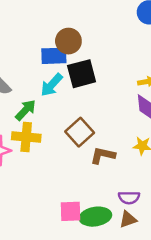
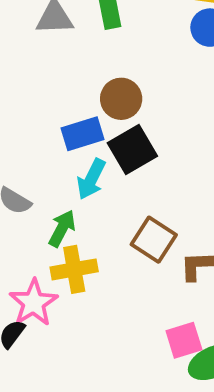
brown circle: (68, 41) -> (121, 99), moved
pink square: (71, 211) -> (184, 340), moved

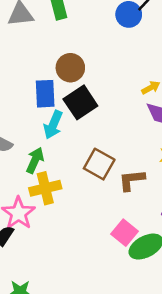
blue rectangle: (83, 134) -> (45, 94), turned -72
pink square: (184, 340) -> (125, 233), turned -30

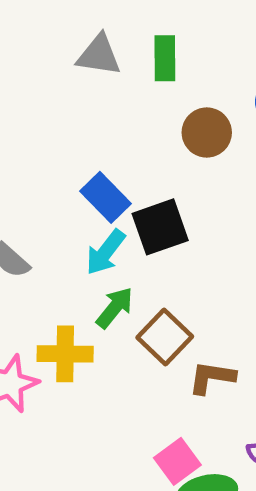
brown circle: (70, 68) -> (207, 133), moved
blue rectangle: (45, 94) -> (105, 197), turned -56
green arrow: (35, 160) -> (115, 308), moved

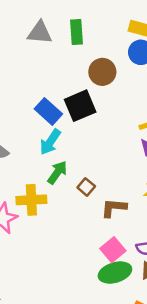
black square: (160, 227) -> (80, 106), moved
brown square: (165, 337) -> (86, 187), size x0.6
pink square: (177, 461) -> (113, 250), moved

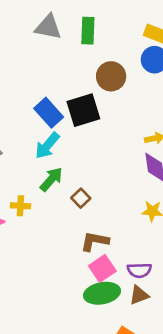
yellow cross: (31, 200) -> (20, 206), size x0.6
brown L-shape: (114, 208) -> (95, 241), moved

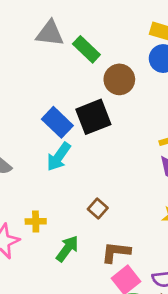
green rectangle: (88, 31) -> (86, 49), moved, turned -44
green arrow: (51, 179) -> (67, 249), moved

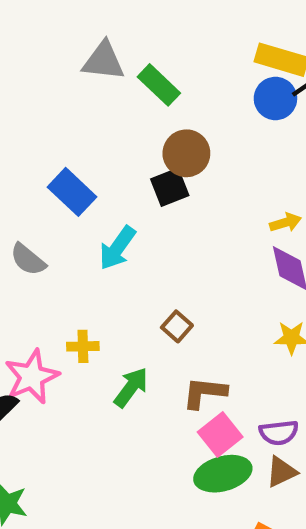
brown circle: (119, 79) -> (186, 153), moved
black square: (93, 117) -> (170, 187), size x0.7
blue rectangle: (57, 122) -> (72, 192), moved

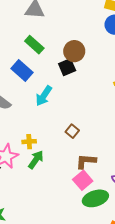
green rectangle: (159, 85) -> (34, 45), moved
green arrow: (131, 387) -> (36, 160), moved
pink square: (220, 435) -> (83, 180), moved

